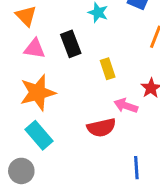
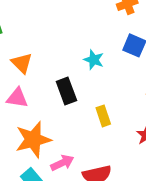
pink triangle: (35, 49) -> (17, 98), moved
pink arrow: (126, 106) -> (62, 163), moved, turned 135

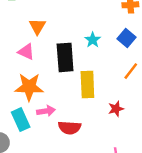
black rectangle: (66, 91) -> (65, 57), size x1.4
yellow rectangle: (103, 116) -> (87, 84), size x1.6

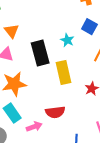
cyan star: (93, 40) -> (67, 40), moved
pink arrow: (46, 111) -> (34, 127), moved

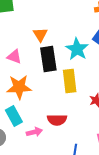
orange triangle: (12, 31) -> (40, 35), moved
cyan star: (67, 40) -> (77, 49), size x1.6

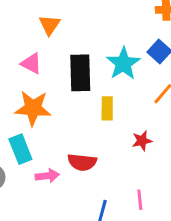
orange triangle: (40, 35) -> (49, 25), moved
yellow rectangle: (70, 81) -> (107, 108), size x0.7

